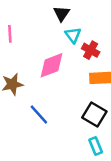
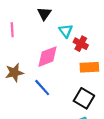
black triangle: (62, 14) -> (44, 14), moved
blue line: (39, 115) -> (42, 88), moved

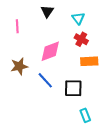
cyan triangle: (66, 31) -> (78, 18), moved
black square: (84, 98) -> (73, 88), moved, turned -30

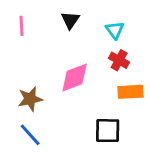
pink line: (17, 26) -> (22, 26), moved
blue line: (45, 80) -> (30, 135), moved

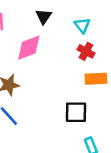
pink diamond: (75, 77) -> (29, 48), moved

